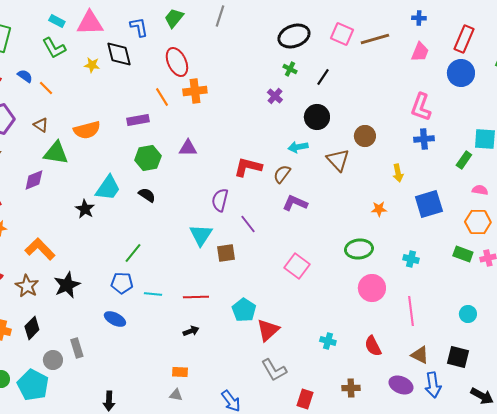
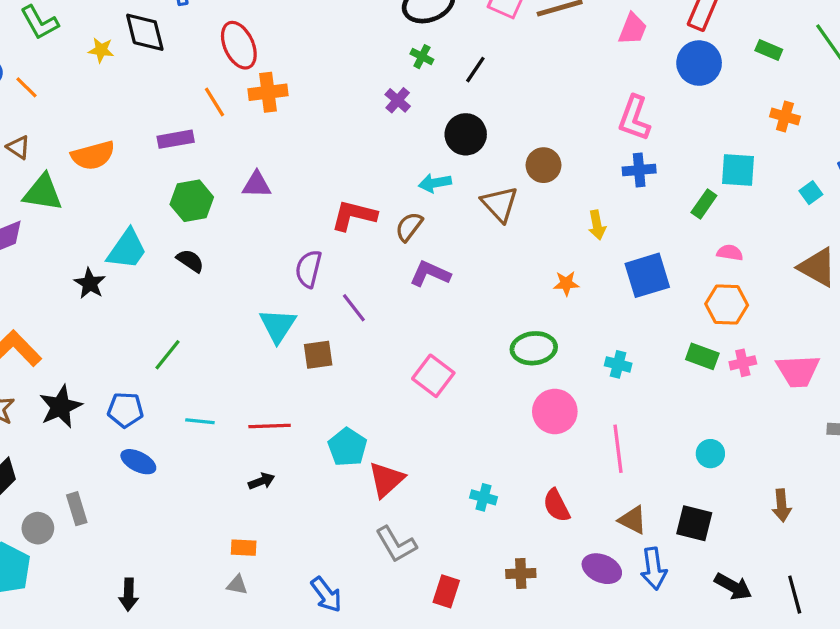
blue pentagon: (122, 283) -> (125, 410), moved

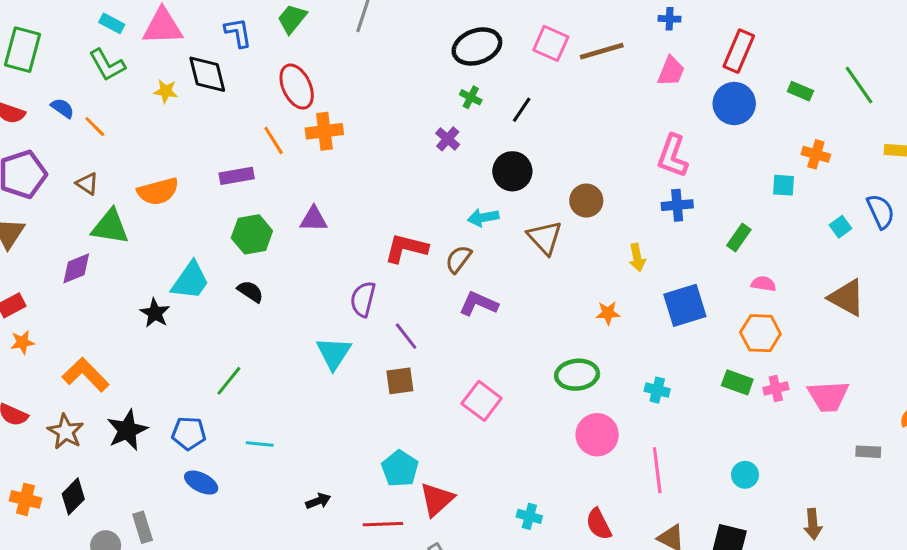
cyan square: (738, 170) -> (784, 185), moved, size x0.7
brown square: (318, 355) -> (400, 381), moved
red line: (270, 426) -> (383, 524), moved

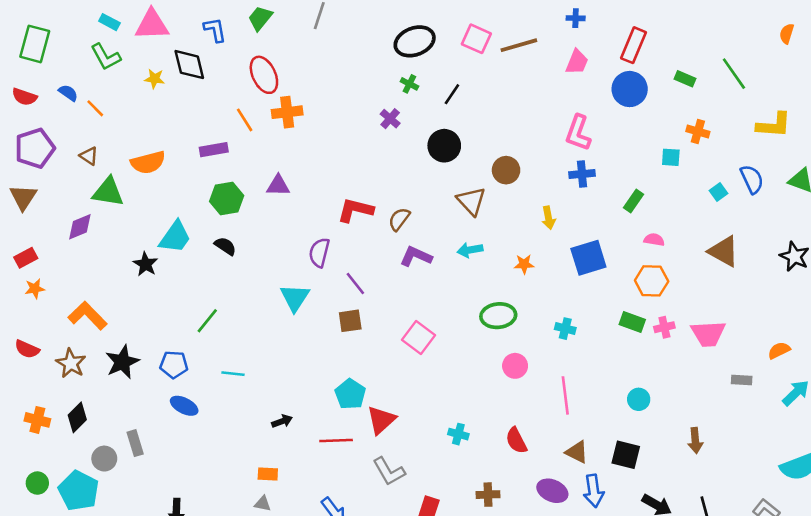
cyan arrow: (483, 218) -> (470, 250), moved
pink circle: (597, 435) -> (515, 366), size x0.7

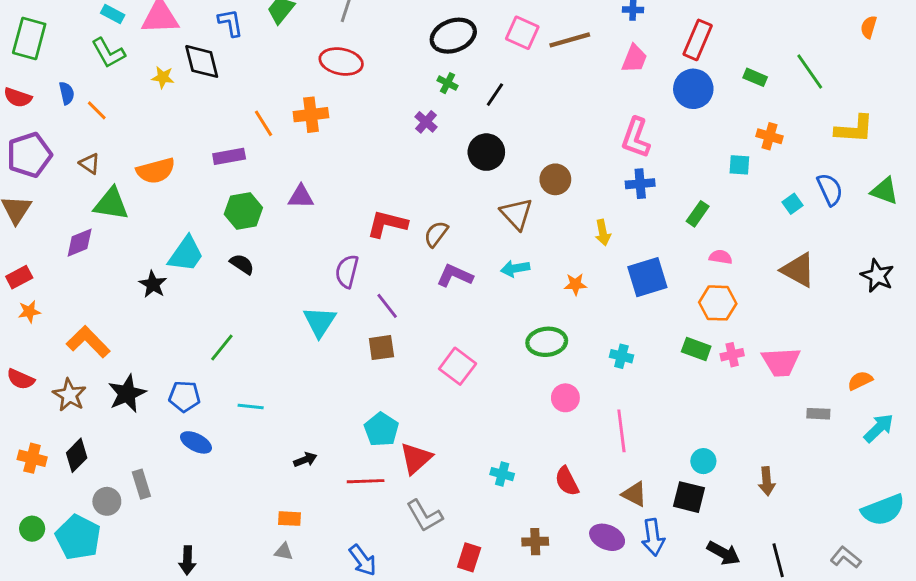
red ellipse: (264, 75) -> (341, 61), moved, turned -54
blue semicircle: (68, 93) -> (67, 93), turned 42
cyan circle: (639, 399) -> (703, 461), moved

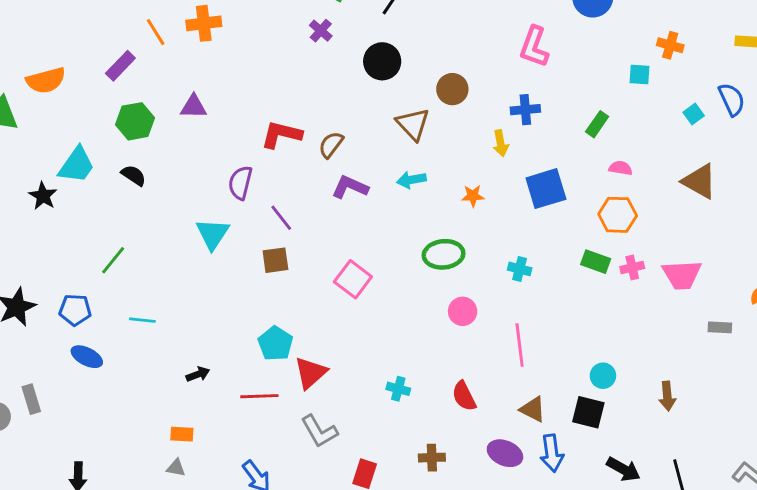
purple rectangle: (229, 156) -> (120, 66), turned -36
blue cross: (640, 184) -> (525, 110), moved

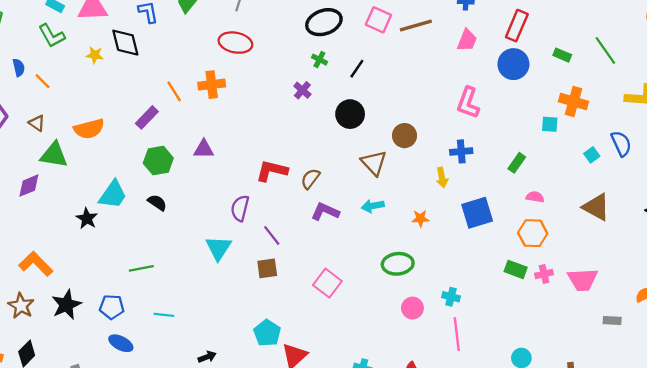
orange cross: (670, 45) -> (574, 102), size x1.4
green line: (113, 260) -> (141, 268), turned 40
cyan cross: (520, 269) -> (451, 297), moved

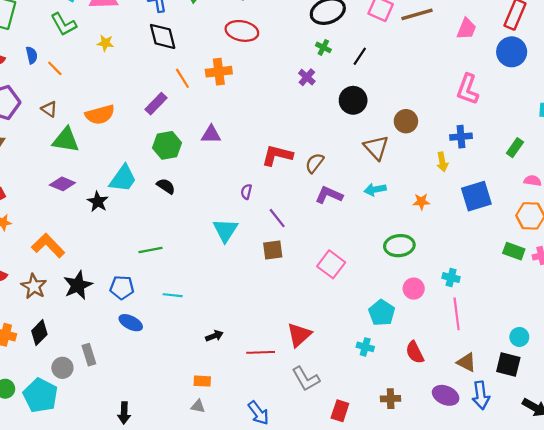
black diamond: (125, 43) -> (163, 36), moved
purple diamond: (29, 186) -> (62, 184), moved, turned 45
purple semicircle: (240, 208) -> (246, 192), size x0.6
cyan pentagon: (267, 333) -> (382, 313), moved

